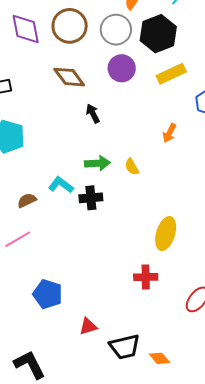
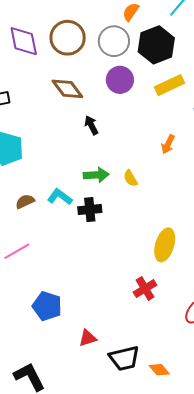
brown semicircle: (27, 200) -> (25, 201), moved
red cross: (146, 277) -> (145, 289), turned -30

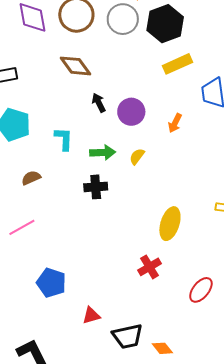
purple circle: (120, 80) -> (131, 112), moved
yellow semicircle: (131, 178) -> (137, 156), turned 66
cyan L-shape: (60, 197) -> (64, 139), moved, turned 55

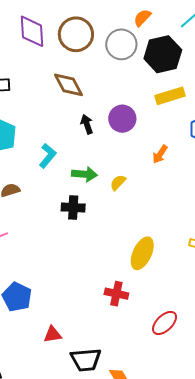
purple circle: (131, 112) -> (122, 119), moved
cyan L-shape: (64, 139) -> (48, 156), turned 30
red cross: (150, 267) -> (116, 294), turned 35

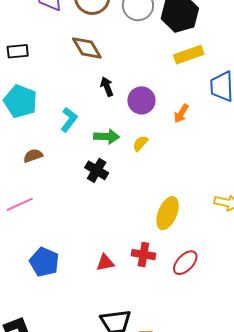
purple circle: (122, 119) -> (141, 100), moved
black cross: (73, 207) -> (97, 170), turned 30
red ellipse: (165, 323) -> (185, 263), moved
red triangle: (52, 334) -> (105, 263), moved

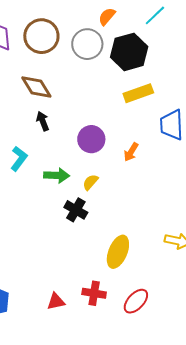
black arrow: (107, 87) -> (43, 121), moved
black cross: (97, 170) -> (76, 210), moved

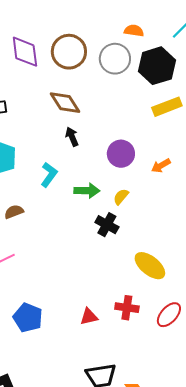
orange semicircle: (107, 16) -> (134, 31), turned 60
orange arrow: (131, 152) -> (161, 166), turned 30
yellow ellipse: (118, 252) -> (150, 266), turned -72

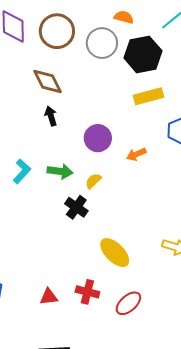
cyan L-shape: (49, 175) -> (22, 171), moved

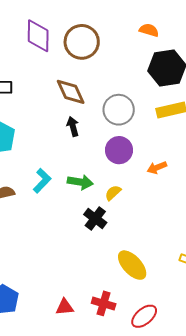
gray circle: (102, 43) -> (119, 110), moved

